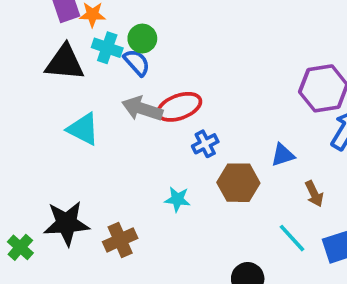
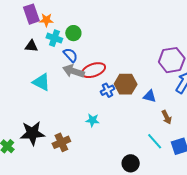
black triangle: (65, 63) -> (31, 46), size x0.6
blue semicircle: (137, 63) -> (70, 55), moved
blue triangle: (283, 155) -> (150, 96), turned 32
brown hexagon: (238, 183) -> (126, 84), moved

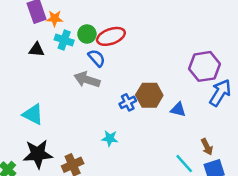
blue semicircle: (70, 55) -> (97, 58), moved
red ellipse: (94, 70) -> (111, 36), moved
cyan triangle: (41, 82) -> (33, 114), moved
brown arrow: (167, 117) -> (207, 147), moved

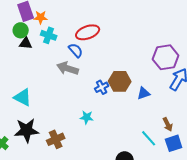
green circle: (87, 34) -> (21, 30), moved
blue triangle: (178, 110) -> (144, 93), turned -32

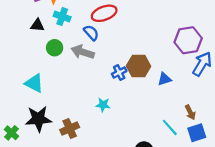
green circle: (21, 30) -> (55, 48), moved

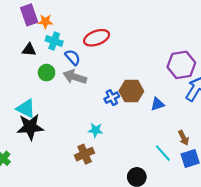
blue semicircle: (91, 33) -> (73, 57), moved
black star: (38, 119) -> (30, 127), moved
brown cross: (70, 129) -> (85, 154), moved

